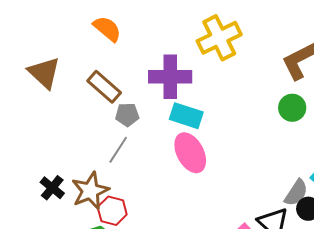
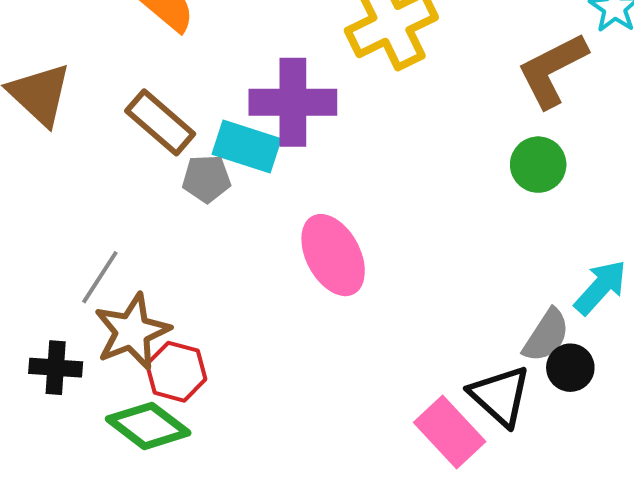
cyan rectangle: (186, 116) -> (247, 146), moved
gray line: (118, 150) -> (100, 277), moved
black cross: (52, 188) -> (56, 368), moved, turned -35

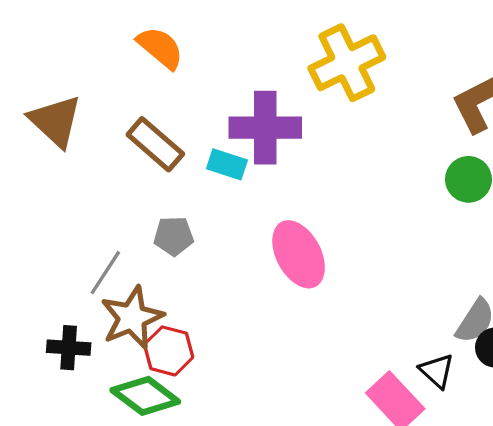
cyan rectangle: (247, 146) -> (227, 164), size x0.7
gray pentagon: (206, 179) -> (174, 236), moved
black triangle: (500, 396) -> (437, 371), size x0.7

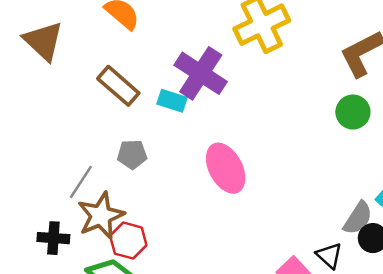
brown triangle: (55, 121) -> (43, 41), moved
purple cross: (265, 128) -> (201, 73), turned 33

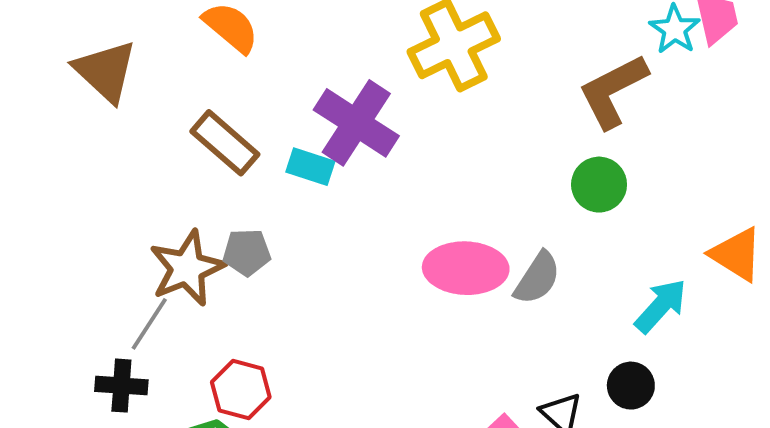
pink ellipse: (226, 168) -> (466, 268), moved, turned -60
gray line: (81, 182) -> (149, 324), moved
brown star: (101, 216) -> (187, 268), moved
gray semicircle: (358, 218) -> (537, 278), moved

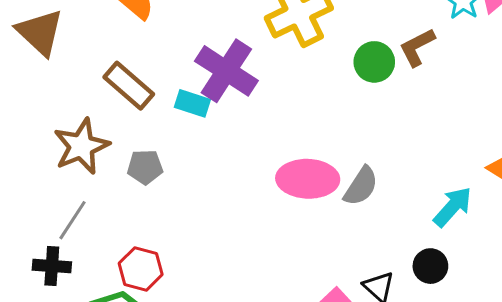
brown L-shape: (613, 91) -> (417, 47), size x0.7
green circle: (599, 185) -> (374, 62), moved
brown star: (187, 268) -> (81, 146), moved

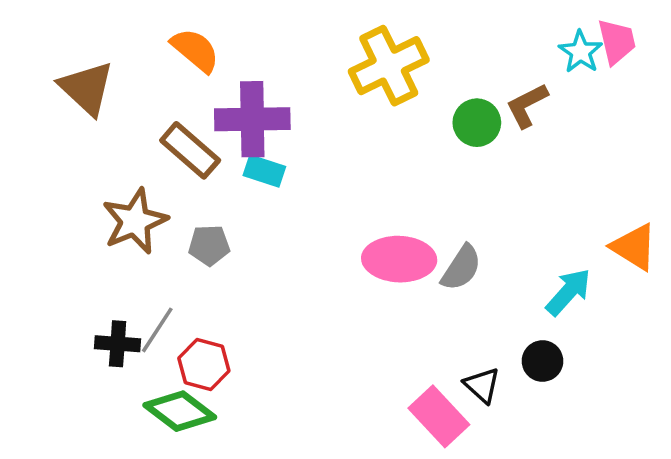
purple cross: (226, 71) -> (252, 119), moved, turned -34
gray line: (73, 220) -> (157, 330), moved
black cross: (52, 266) -> (118, 344), moved

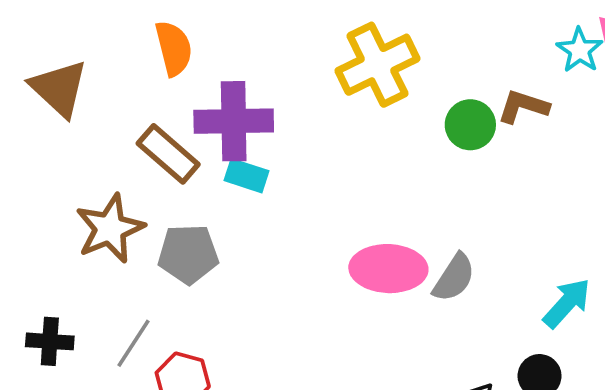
orange semicircle: (195, 50) -> (174, 48), turned 36
brown L-shape: (527, 105) -> (523, 107), turned 45
gray pentagon: (209, 245) -> (188, 254), size x1.4
black cross: (118, 344) -> (50, 341), moved

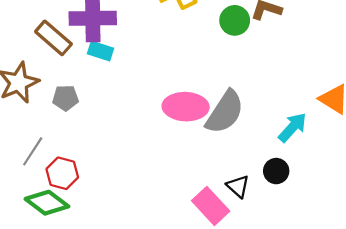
gray pentagon: (188, 254) -> (65, 98), size x0.7
gray semicircle: (454, 278) -> (225, 112), size x1.5

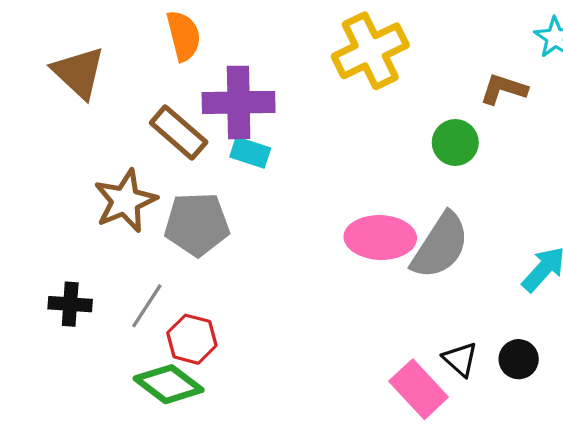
green circle: (235, 20) -> (455, 142), moved
gray pentagon: (65, 98) -> (197, 224), size x1.6
black circle: (276, 171) -> (519, 359), moved

